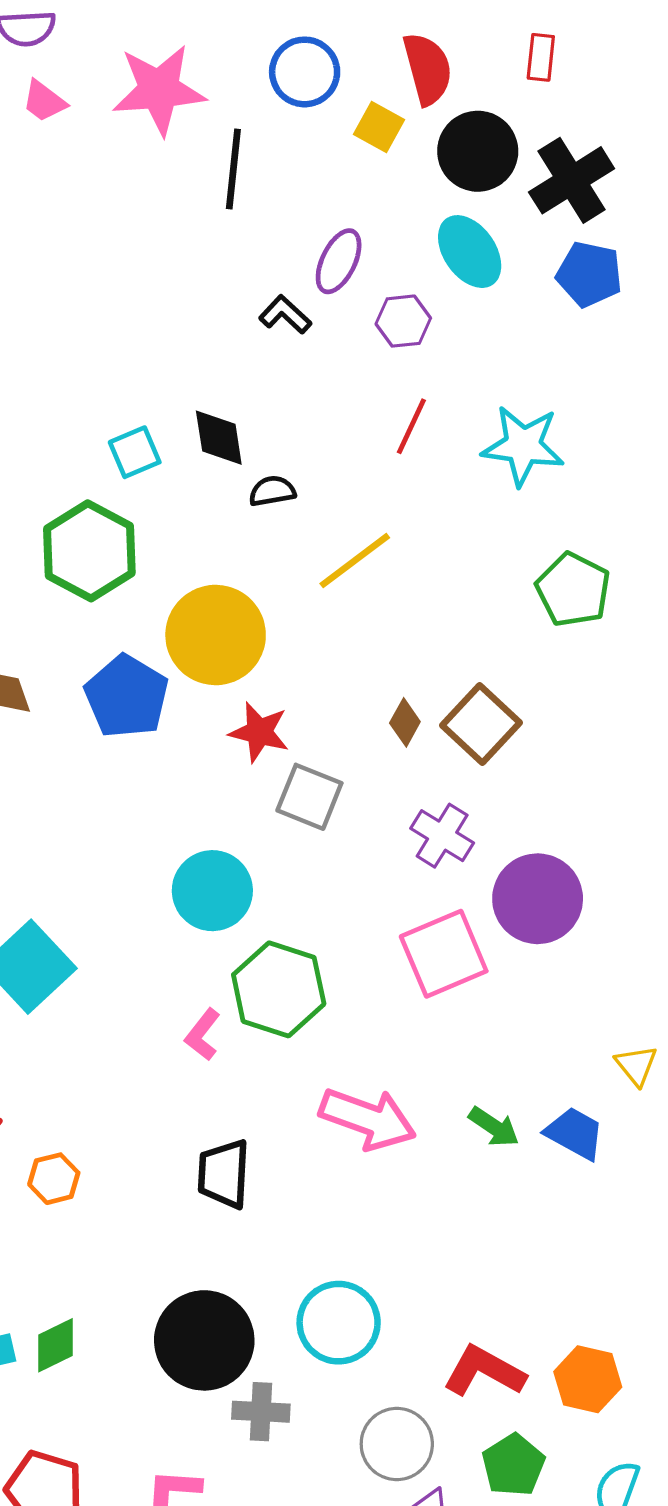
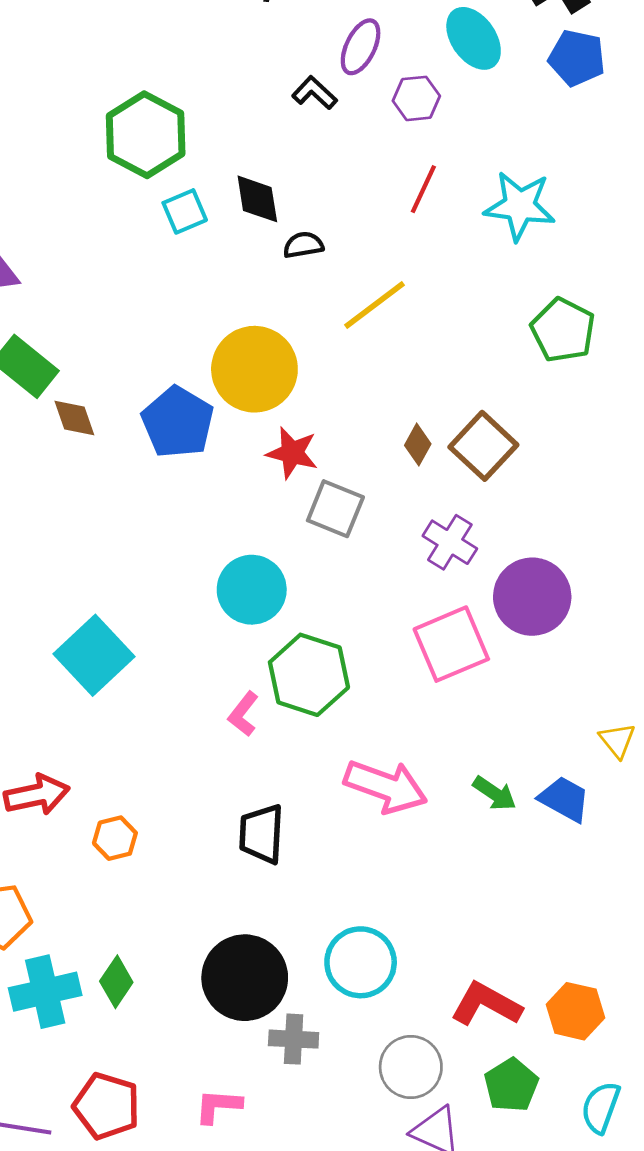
green hexagon: (89, 551) -> (146, 135), moved
green diamond: (55, 1345) -> (116, 982), turned -30

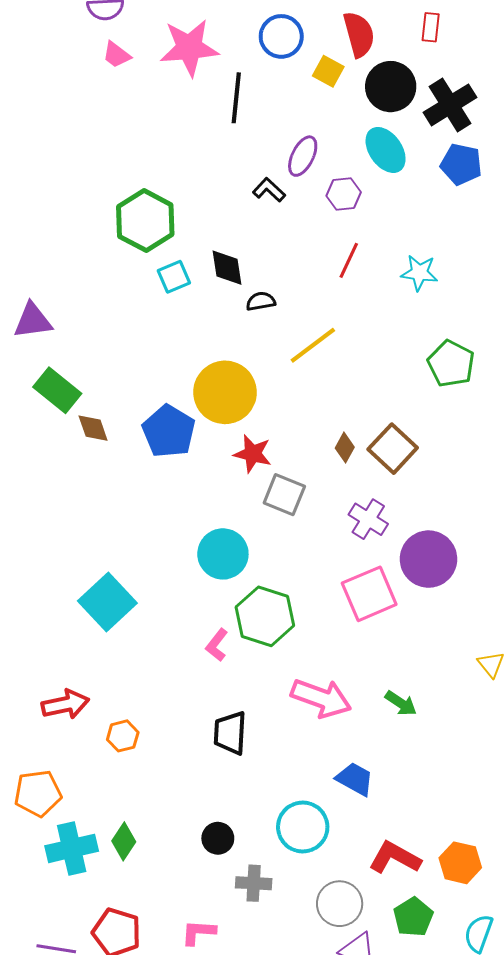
cyan star: (520, 206) -> (419, 273), size x0.7
blue trapezoid: (564, 799) -> (355, 779), moved
black circle: (245, 978) -> (218, 838), size x0.5

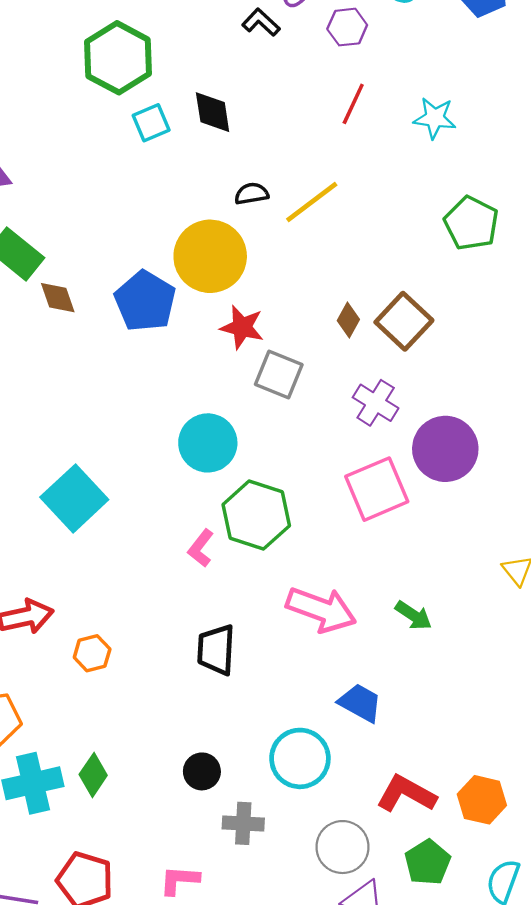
black semicircle: (261, 301) -> (252, 194), moved

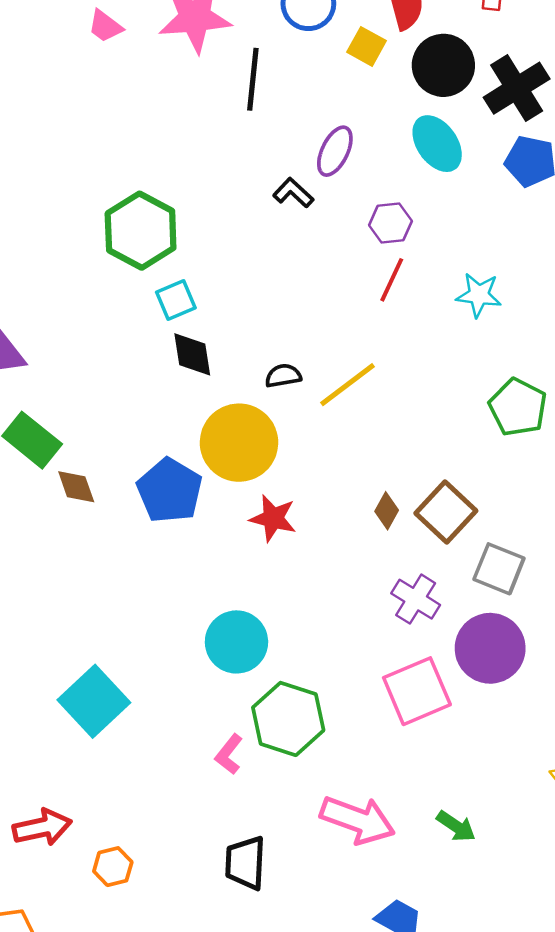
purple hexagon: (347, 27) -> (390, 223), moved
black diamond: (213, 112) -> (192, 354), moved
gray square: (279, 374) -> (499, 569), moved

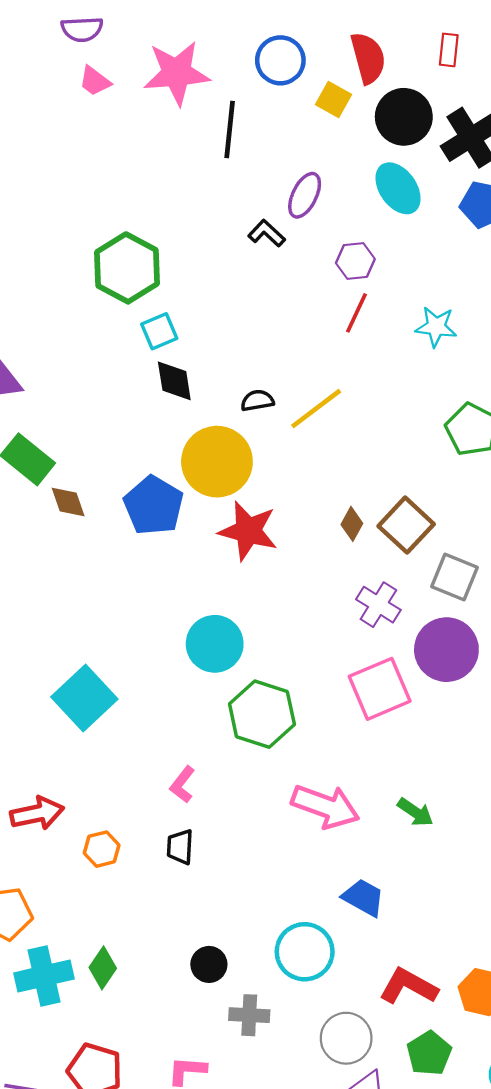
red star: (273, 518) -> (248, 531), size x1.4
pink L-shape: (229, 754) -> (182, 785), moved
black trapezoid: (245, 863) -> (180, 847), moved, size x0.7

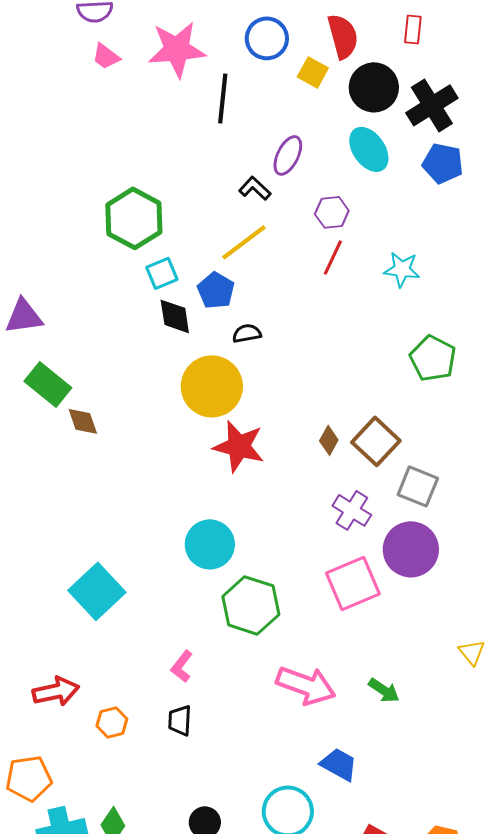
yellow line: (316, 409) -> (244, 242), moved
blue pentagon: (154, 505) -> (216, 290), moved, size x0.7

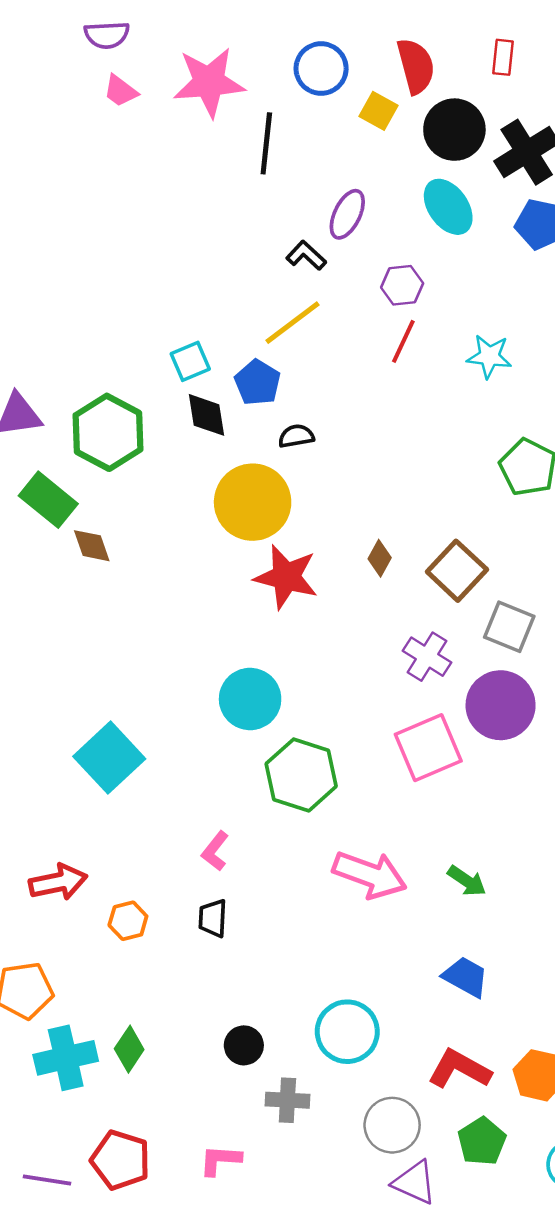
green hexagon: (134, 218) -> (108, 432), moved
brown diamond: (329, 440) -> (380, 558), moved
blue trapezoid: (339, 764) -> (466, 977), moved

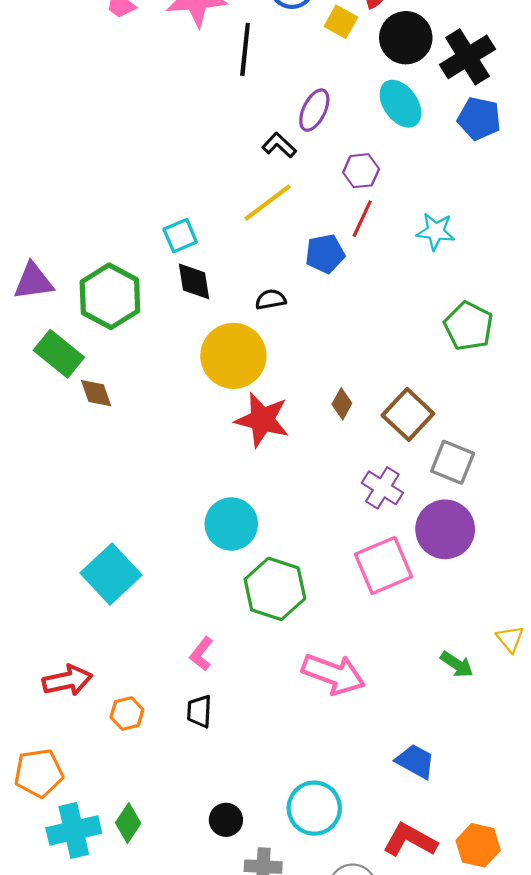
blue pentagon: (258, 383) -> (325, 254), moved, turned 30
green arrow: (467, 881) -> (457, 664), moved

